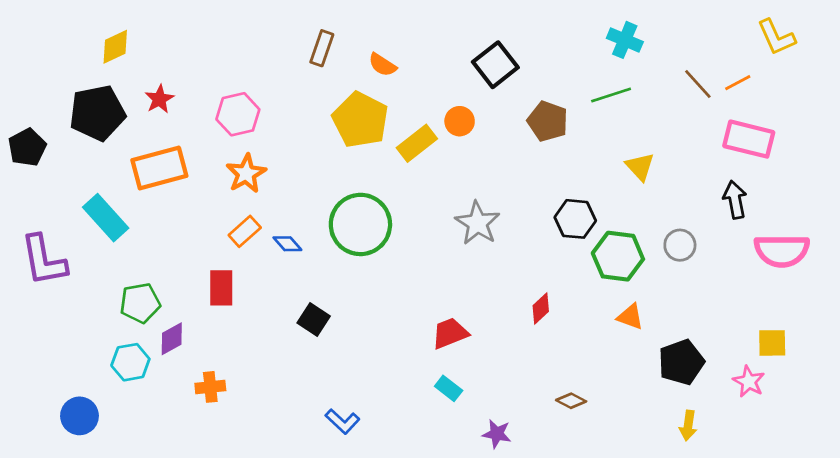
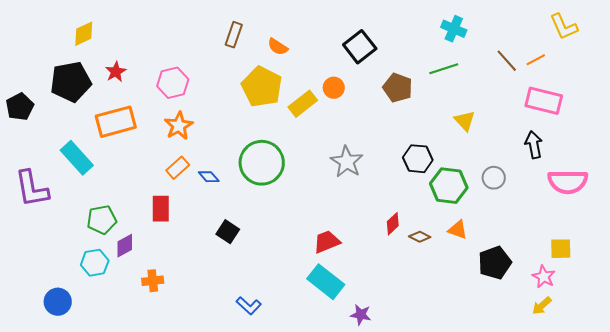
cyan rectangle: (449, 388) -> (326, 282), size x1.8
brown diamond: (571, 401) -> (420, 237), moved
yellow arrow: (688, 426) -> (542, 306), moved, turned 40

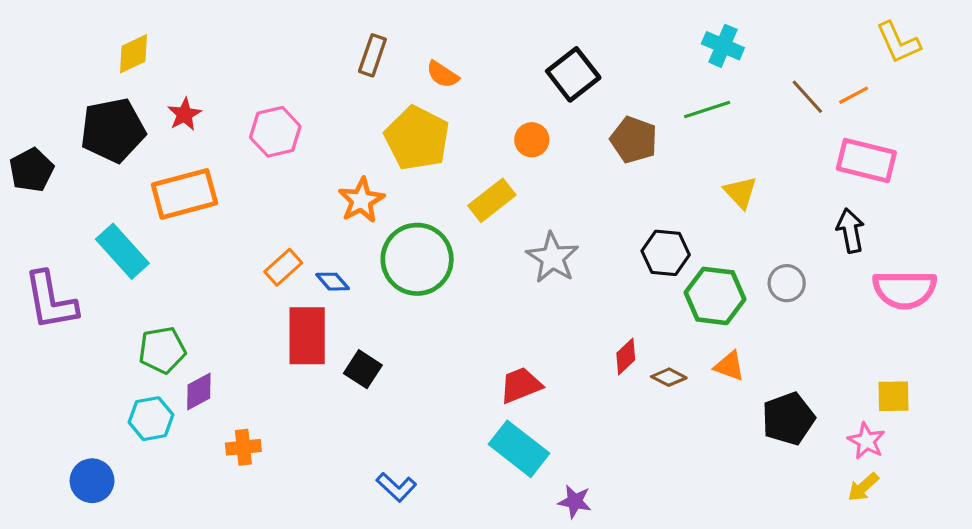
yellow rectangle: (303, 104) -> (492, 200), moved
orange star: (179, 126) -> (361, 200), moved
red rectangle: (161, 209) -> (307, 336), moved, size x1.4

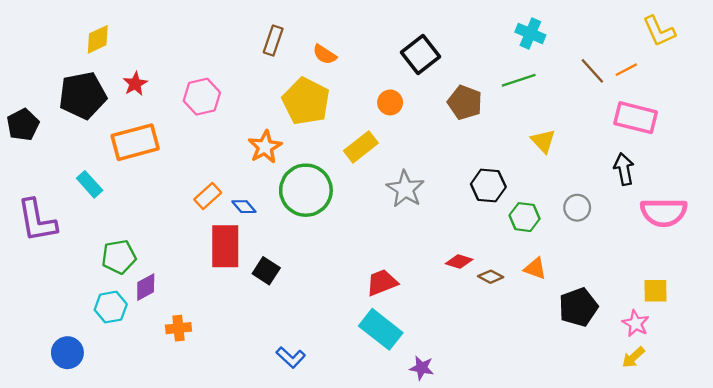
cyan rectangle: (122, 251) -> (90, 184), size x0.7
green hexagon: (715, 296) -> (525, 217), size x0.7
red diamond: (626, 356) -> (459, 261), turned 60

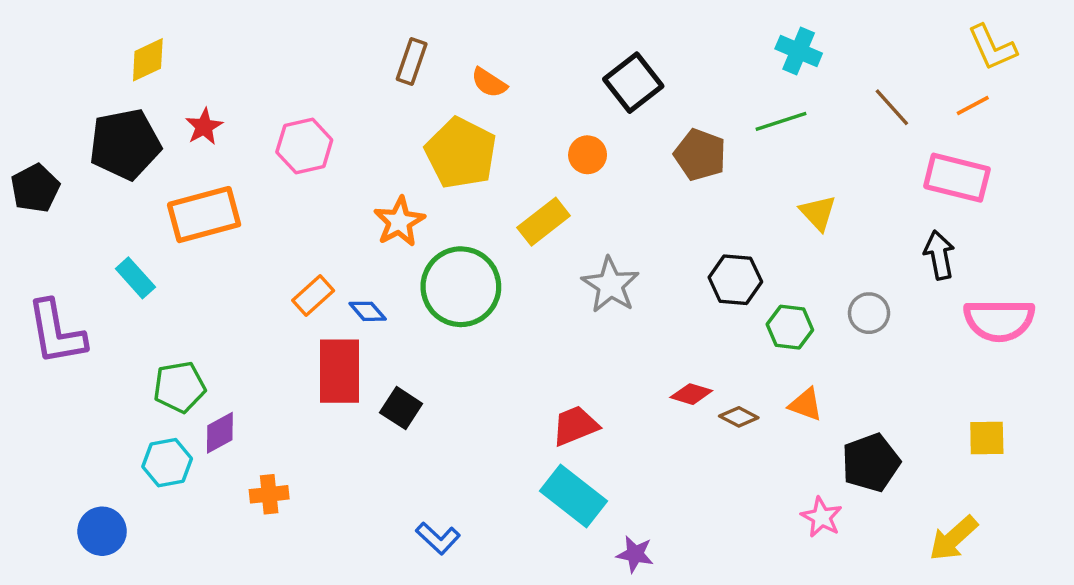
orange line: (626, 70) -> (973, 106), moved
pink star: (636, 323) -> (821, 517), moved
yellow arrow: (633, 357) -> (953, 538), size x1.4

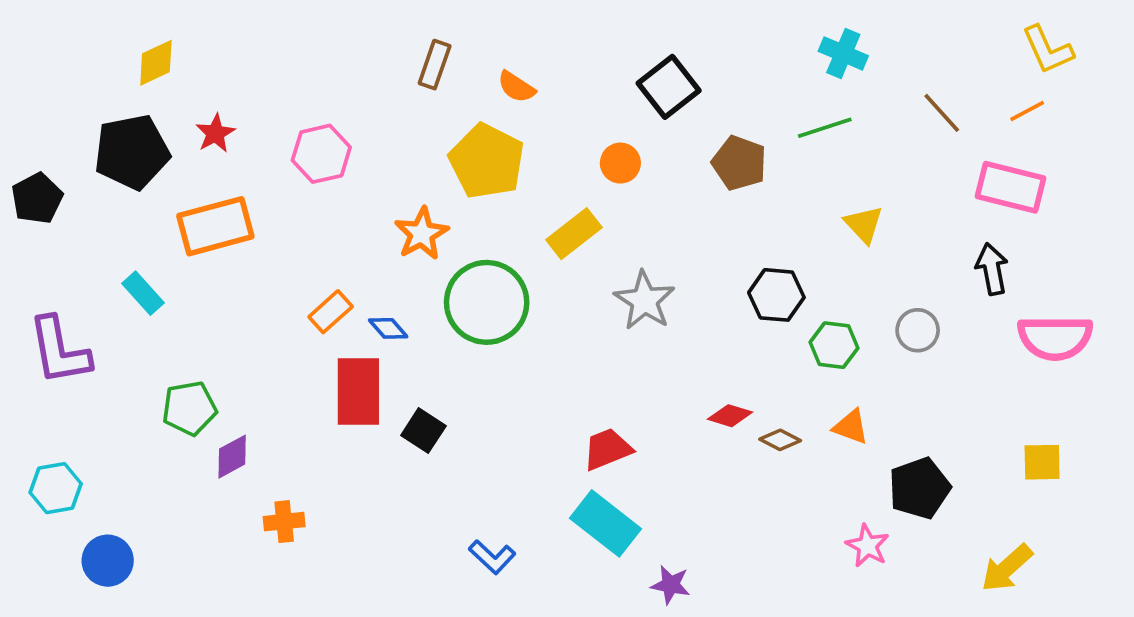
cyan hexagon: (167, 463) -> (56, 488), moved
blue L-shape: (438, 538) -> (492, 557), moved

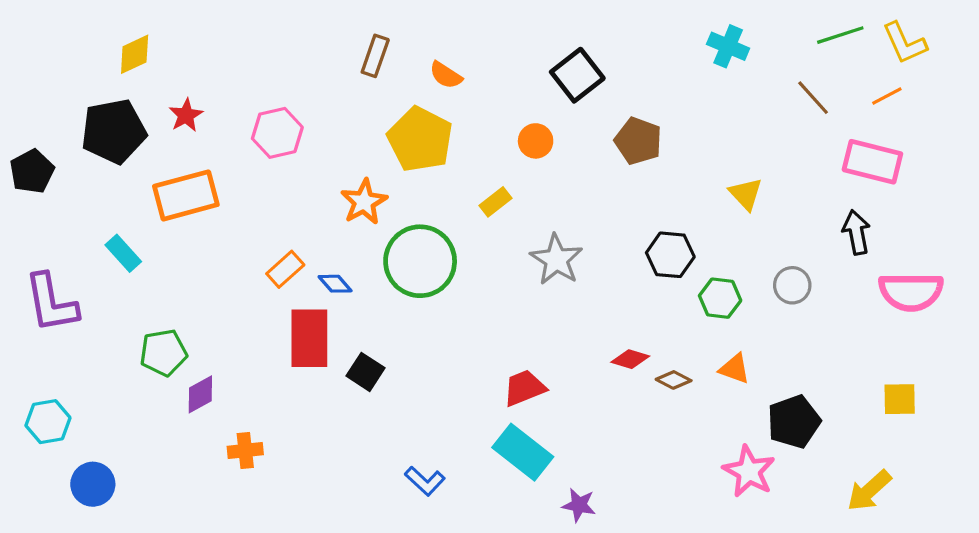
green line: (825, 128) -> (840, 35), moved
yellow rectangle: (574, 234) -> (495, 202), size x0.7
pink star: (867, 546) -> (749, 471), size x1.4

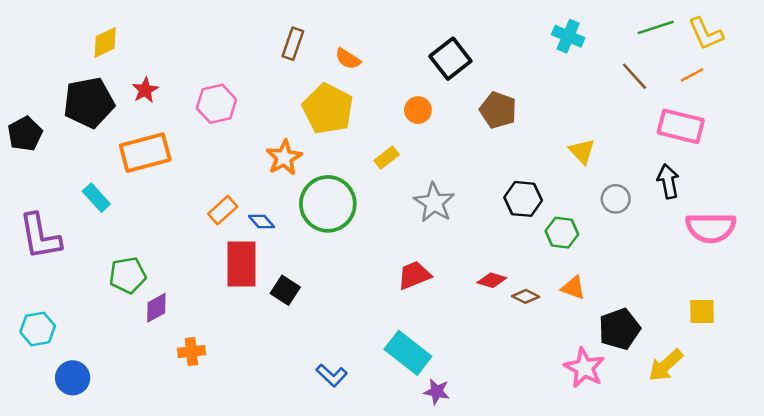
gray circle: (792, 285) -> (616, 199), moved
red trapezoid: (524, 388) -> (414, 275), moved
yellow arrow: (869, 491) -> (666, 365), moved
purple star: (579, 505) -> (437, 392), moved

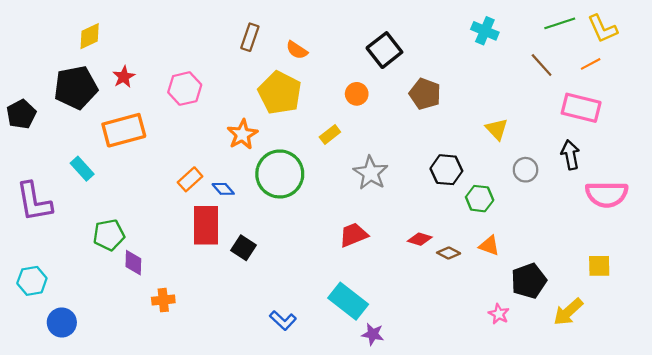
purple diamond: (156, 308) -> (133, 263), turned -60
pink star: (584, 368) -> (499, 314), size x0.6

